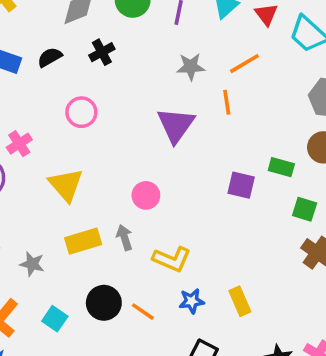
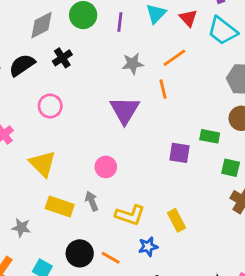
black semicircle: (50, 57) -> (22, 65), size x1.4
yellow rectangle: (83, 241) -> (60, 207), turned 40
yellow rectangle: (240, 301) -> (176, 220), moved

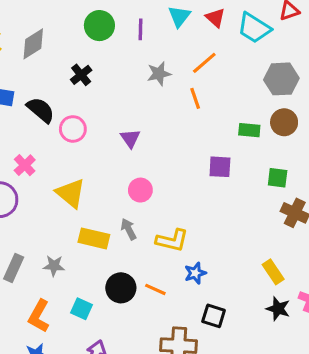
gray diamond: (41, 25) -> (33, 44), moved
black semicircle: (22, 65) -> (41, 110), moved, turned 80
purple triangle: (125, 110) -> (130, 138), moved, size x0.6
green rectangle: (210, 136) -> (249, 130), moved
yellow rectangle: (176, 220) -> (273, 272), moved

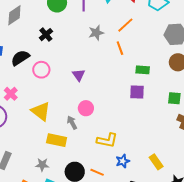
black semicircle: (41, 110) -> (20, 58), turned -72
green rectangle: (249, 130) -> (143, 70), moved
gray arrow: (129, 229) -> (72, 123), moved
gray star: (54, 266) -> (42, 165), moved
yellow rectangle: (273, 272) -> (156, 162), moved

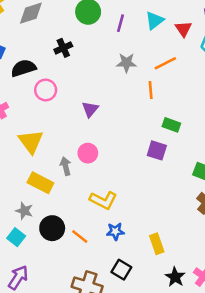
gray star: (42, 165) -> (24, 211), moved

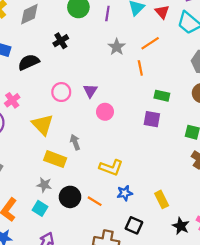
gray star: (126, 63) -> (117, 47), turned -30
pink circle: (46, 90) -> (61, 92), moved
pink circle: (88, 153) -> (105, 112), moved

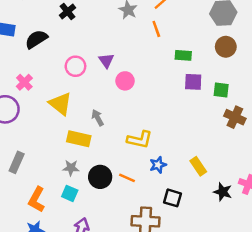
purple square: (152, 119) -> (193, 82), moved

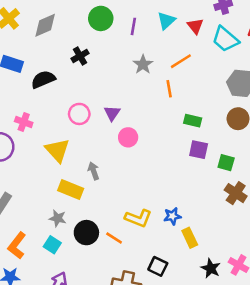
pink cross: (24, 82) -> (24, 122), turned -35
yellow L-shape: (140, 140) -> (138, 218), moved
blue star: (158, 165) -> (172, 216), moved

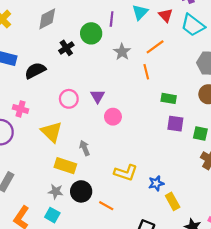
green circle: (101, 18) -> (91, 33), moved
gray diamond: (45, 25) -> (47, 19), moved
yellow L-shape: (138, 218) -> (126, 173), moved
black circle: (86, 233) -> (81, 191), moved

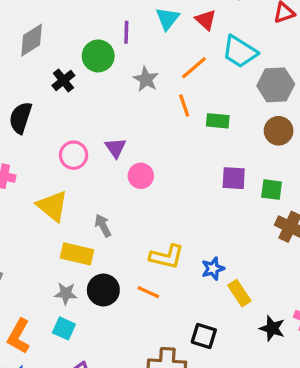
cyan trapezoid: (193, 25) -> (240, 52), moved
black semicircle: (35, 71) -> (21, 118), turned -40
green rectangle: (169, 98) -> (218, 121), moved
orange line: (106, 206) -> (148, 292), moved

